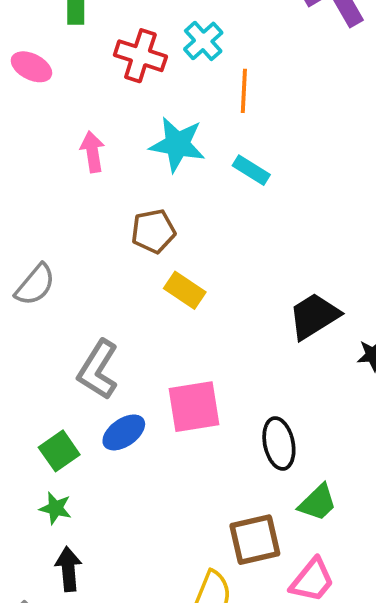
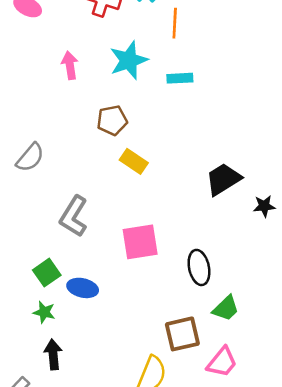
cyan star: (177, 144) -> (129, 60), turned -30
cyan rectangle: (251, 170) -> (180, 78), turned -35
blue ellipse: (124, 432) -> (83, 288), moved, turned 48

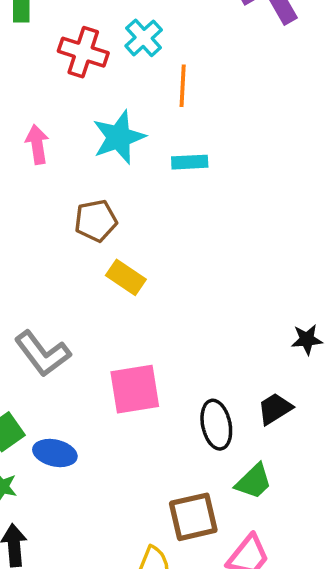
black trapezoid: (223, 179) -> (275, 409), moved, size x0.7
gray L-shape: (74, 216) -> (42, 354), turned -69

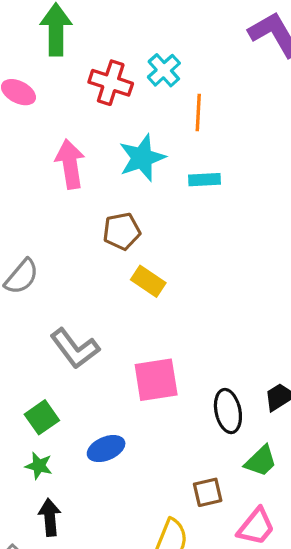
pink arrow: (37, 144) -> (70, 164), size x1.4
blue ellipse: (55, 453) -> (106, 449), moved, turned -36
brown square: (193, 517) -> (208, 492), size x0.7

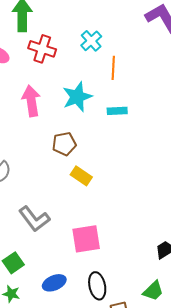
red cross: (111, 83) -> (42, 49), moved
black ellipse: (228, 411) -> (97, 286), moved

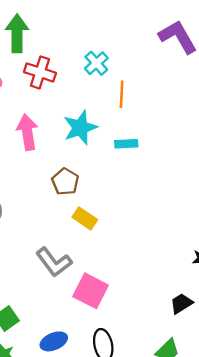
brown pentagon: (64, 144) -> (65, 182), turned -30
gray L-shape: (34, 219) -> (54, 262), moved
pink square: (86, 239) -> (91, 291), turned 36

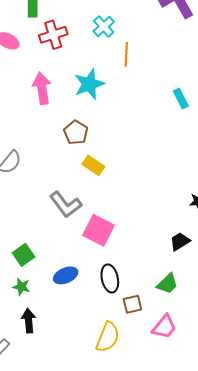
red cross: (40, 72) -> (53, 35), turned -36
cyan rectangle: (126, 144) -> (181, 99), moved, turned 66

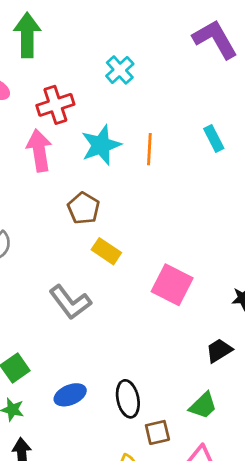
red cross: (53, 35) -> (55, 105), moved
orange line: (126, 54) -> (149, 149), moved
cyan rectangle: (181, 99) -> (214, 138), moved
pink square: (99, 230) -> (172, 285), moved

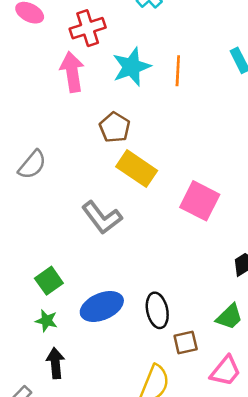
yellow rectangle: (106, 251) -> (137, 169), size x1.4
blue ellipse: (70, 395) -> (102, 306), size x1.4

